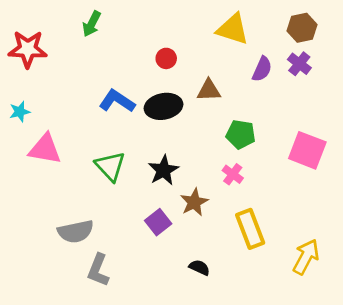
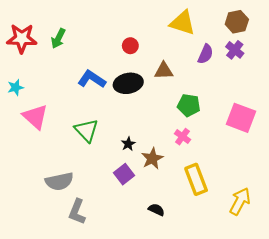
green arrow: (92, 24) -> (58, 38), moved
pink triangle: (45, 149) -> (35, 117), turned 32
black star: (164, 170) -> (128, 144), moved, size x0.6

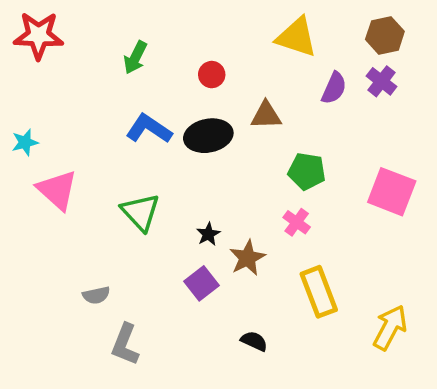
red star: (22, 38) -> (39, 35), moved
green arrow: (58, 38) -> (135, 58), moved
gray semicircle: (59, 181) -> (96, 295), size x0.6

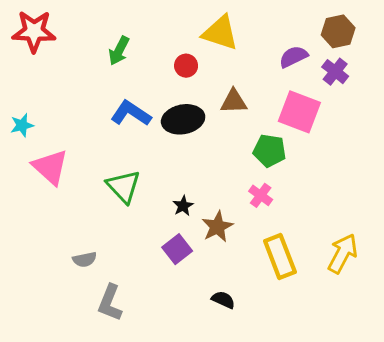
yellow triangle: (297, 37) -> (220, 33), moved
purple semicircle: (334, 88) -> (293, 57), moved, turned -140
pink square: (392, 192) -> (299, 112), moved
yellow arrow: (390, 328) -> (343, 254), moved

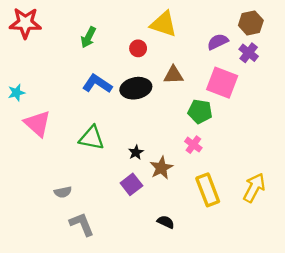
green triangle: (123, 186) -> (92, 138), turned -36
gray L-shape: (110, 303) -> (82, 224), turned 136

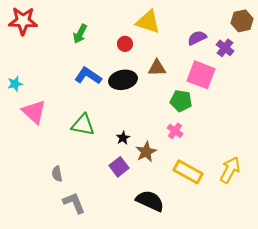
brown hexagon: (251, 23) -> (242, 21), moved
yellow rectangle: (208, 190) -> (188, 172), turned -40
gray semicircle: (63, 192) -> (57, 174), turned 91
black semicircle: (166, 222) -> (150, 201), size x1.8

